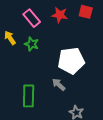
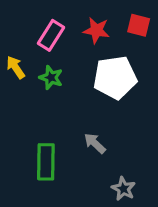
pink rectangle: (32, 18) -> (51, 35), turned 72
white pentagon: (71, 61) -> (115, 78), moved

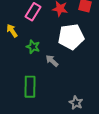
green star: (51, 78) -> (33, 47), moved
gray arrow: (95, 143) -> (52, 61), moved

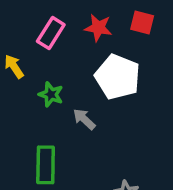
white pentagon: (71, 37) -> (118, 77), turned 30

